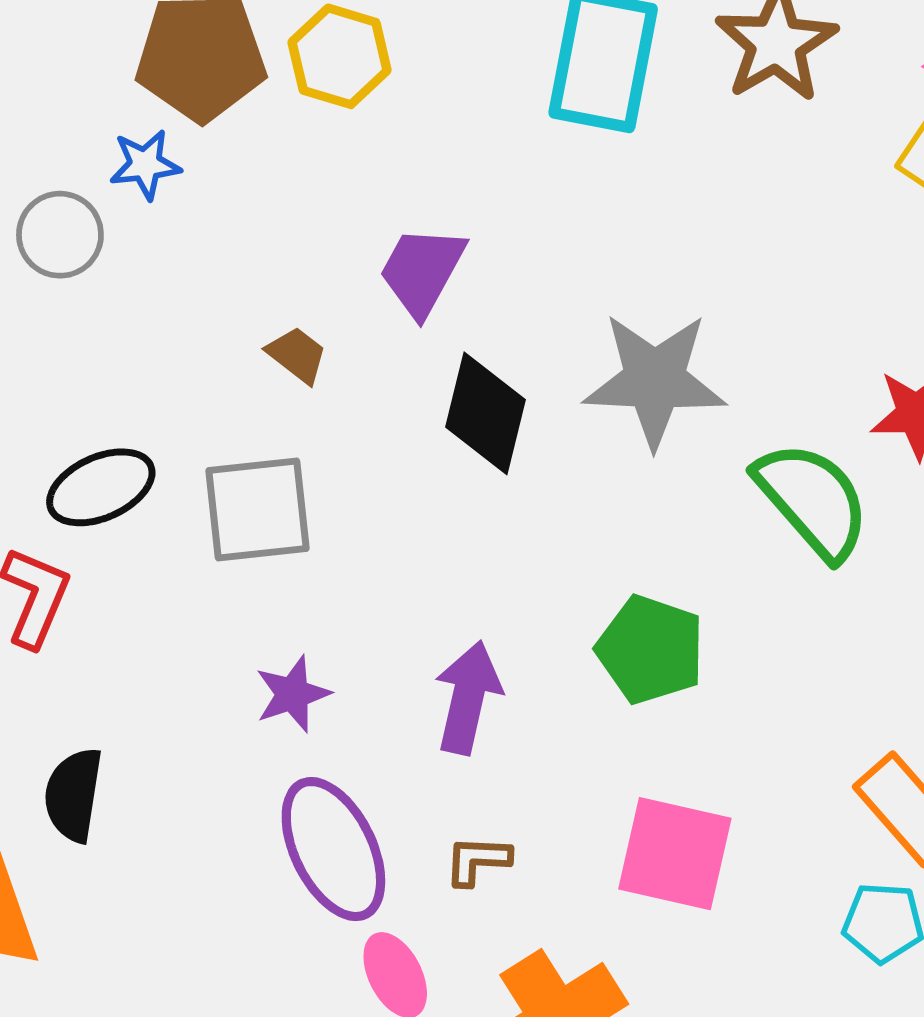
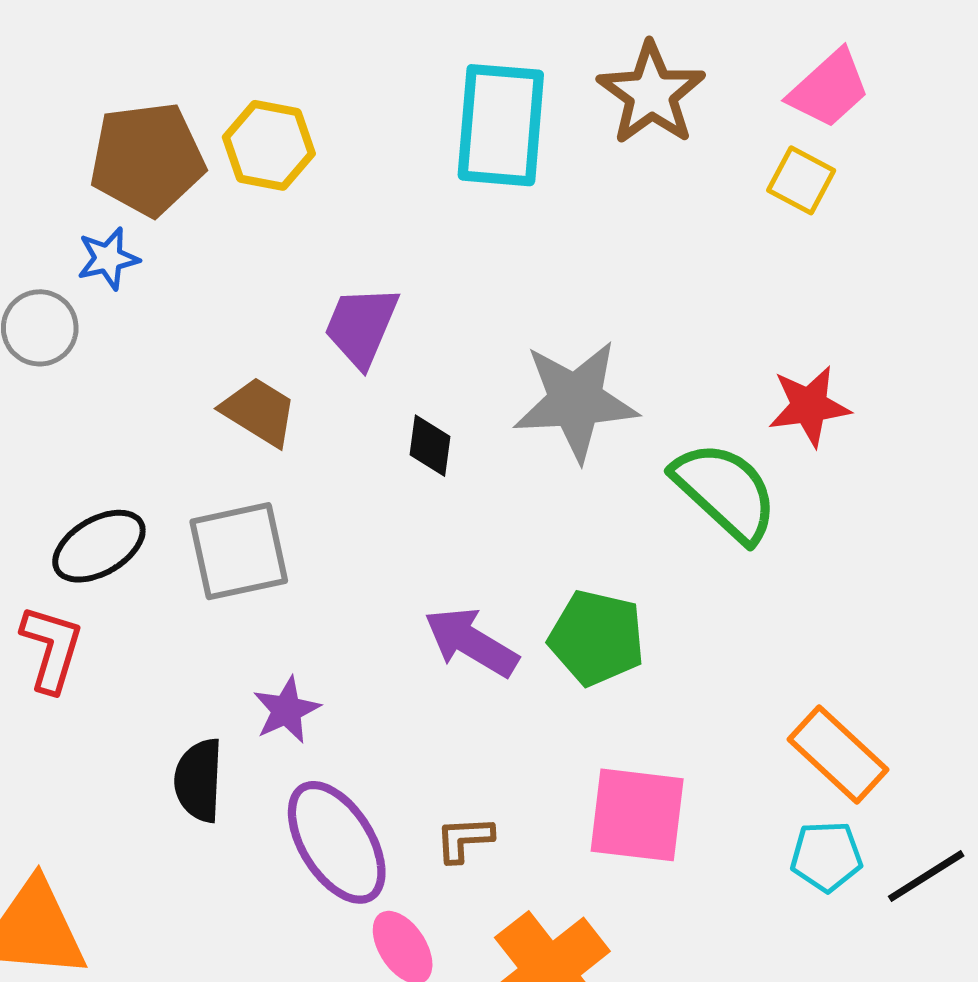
brown trapezoid: (297, 355) -> (259, 412), size x1.4
black diamond: (485, 413) -> (430, 446), size x0.6
purple arrow: (468, 698) -> (471, 642), moved, turned -66
black semicircle: (73, 795) -> (199, 780), moved

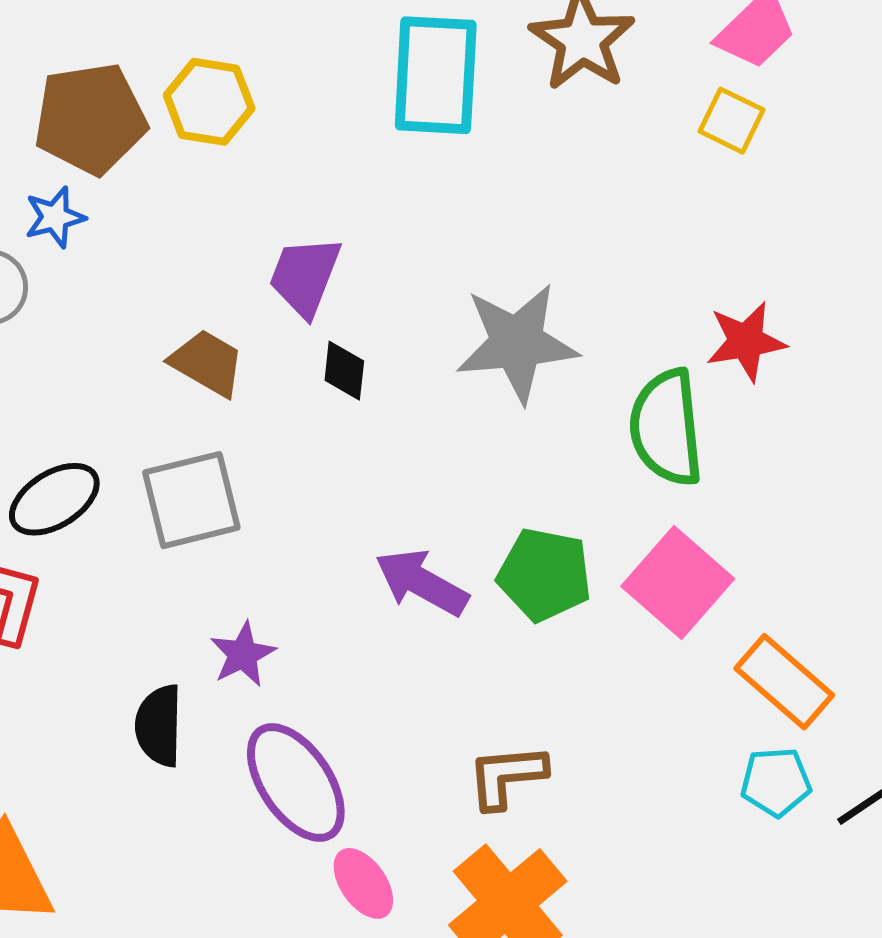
black diamond: (430, 446) -> (344, 371), moved
green semicircle: (725, 492) -> (666, 428), turned -137
pink square: (637, 815) -> (678, 582), moved, turned 36
brown L-shape: (464, 839) -> (507, 776), moved, size x1.4

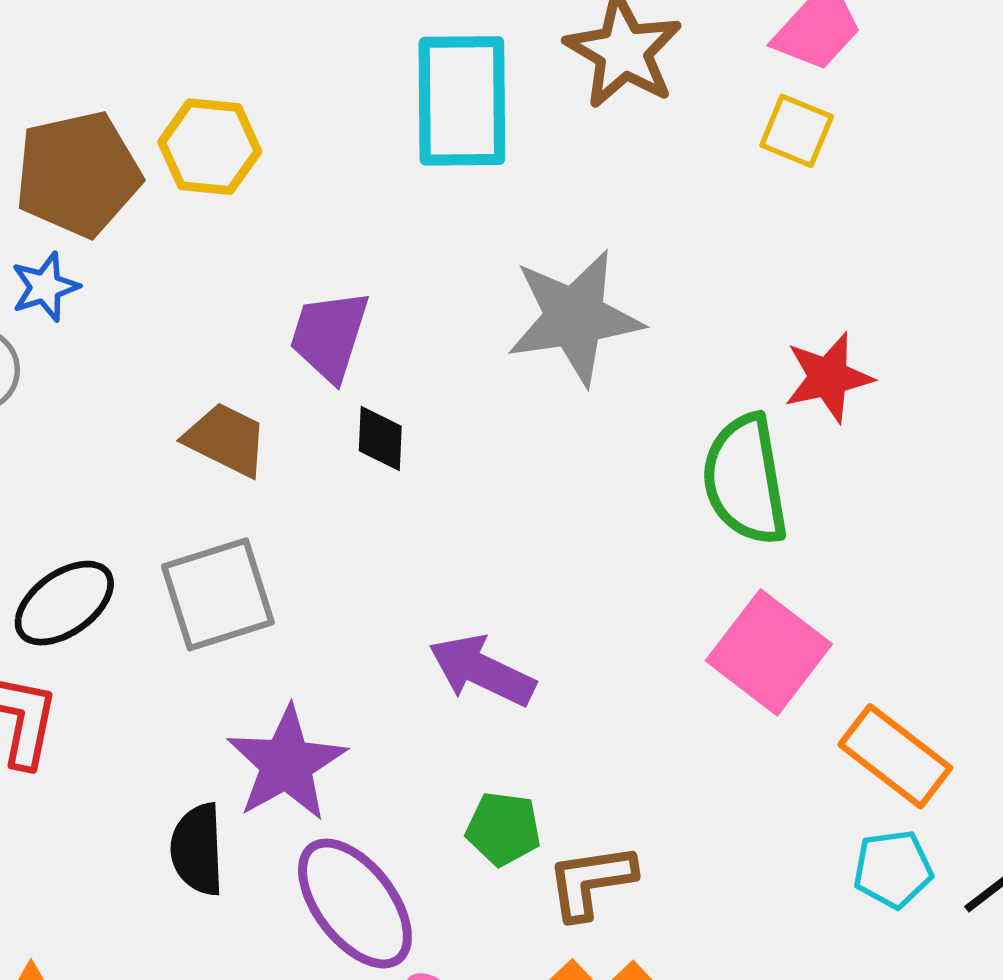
gray star: (517, 343) -> (575, 317), moved
green pentagon: (545, 575) -> (503, 829), moved, size x0.7
purple star: (243, 654) -> (286, 764), size x1.6

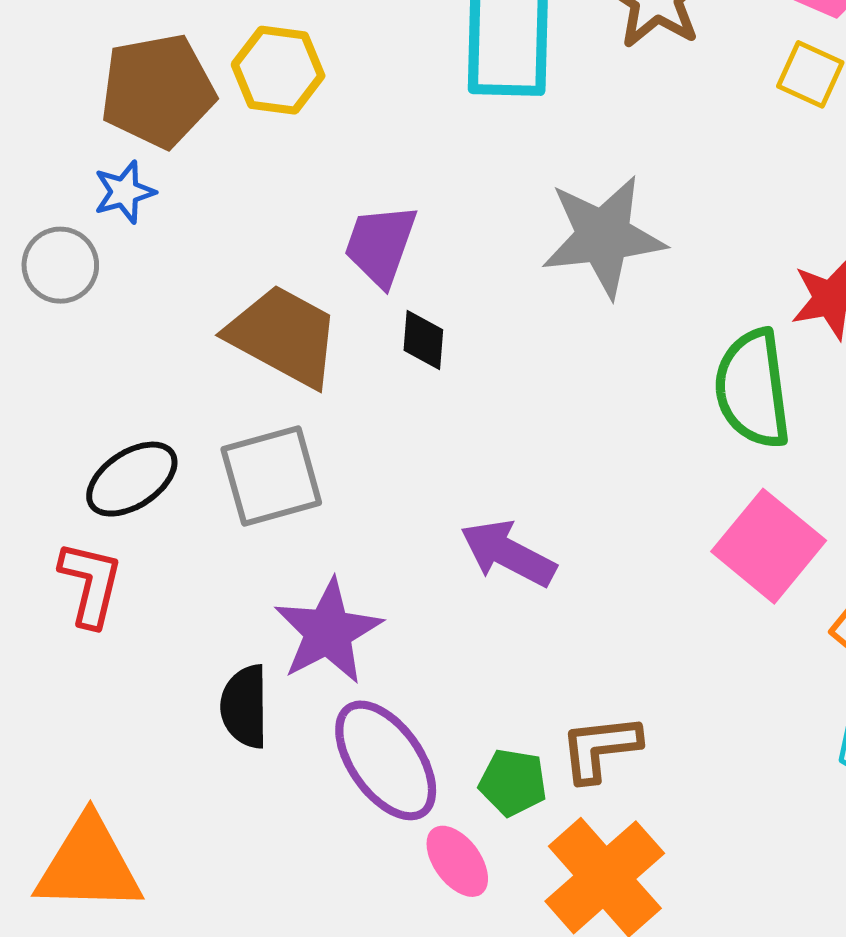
brown trapezoid: (226, 439) -> (284, 336), size x1.5
green pentagon: (503, 829) -> (513, 782), moved

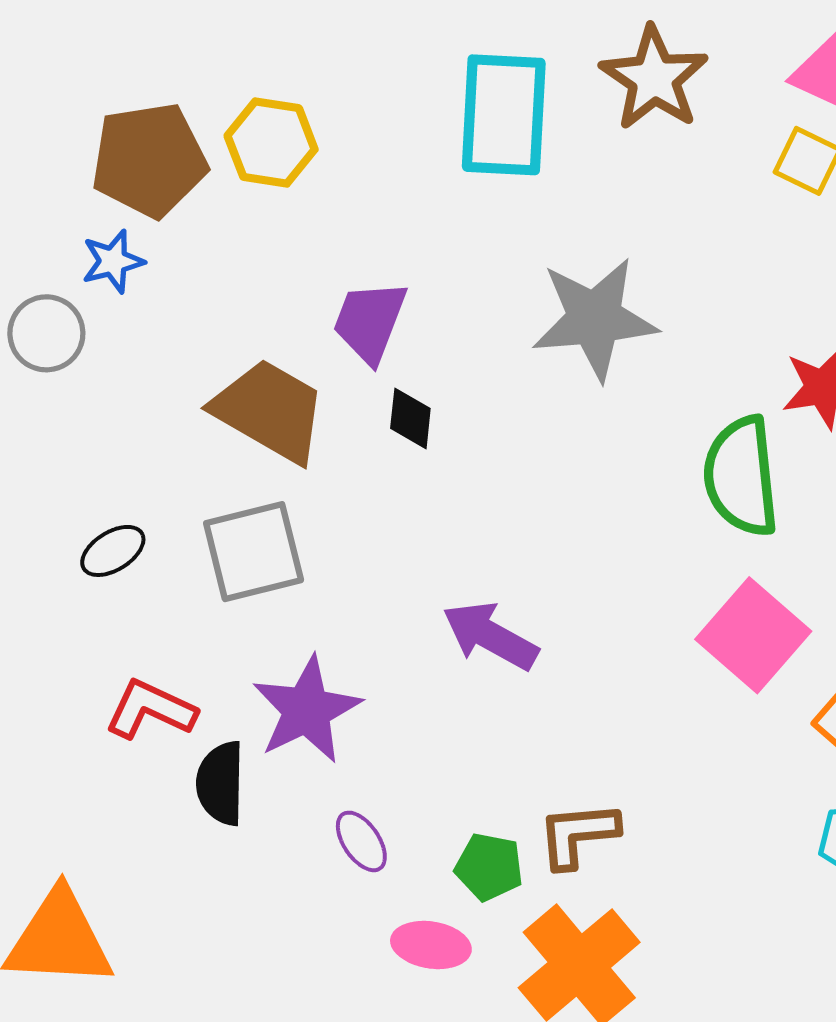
black ellipse: (132, 479) -> (113, 551), size x0.7
red L-shape: (91, 584) -> (151, 710), moved, turned -80
purple ellipse: (386, 760) -> (361, 841), size x0.5
pink ellipse: (457, 861) -> (431, 945), turned -46

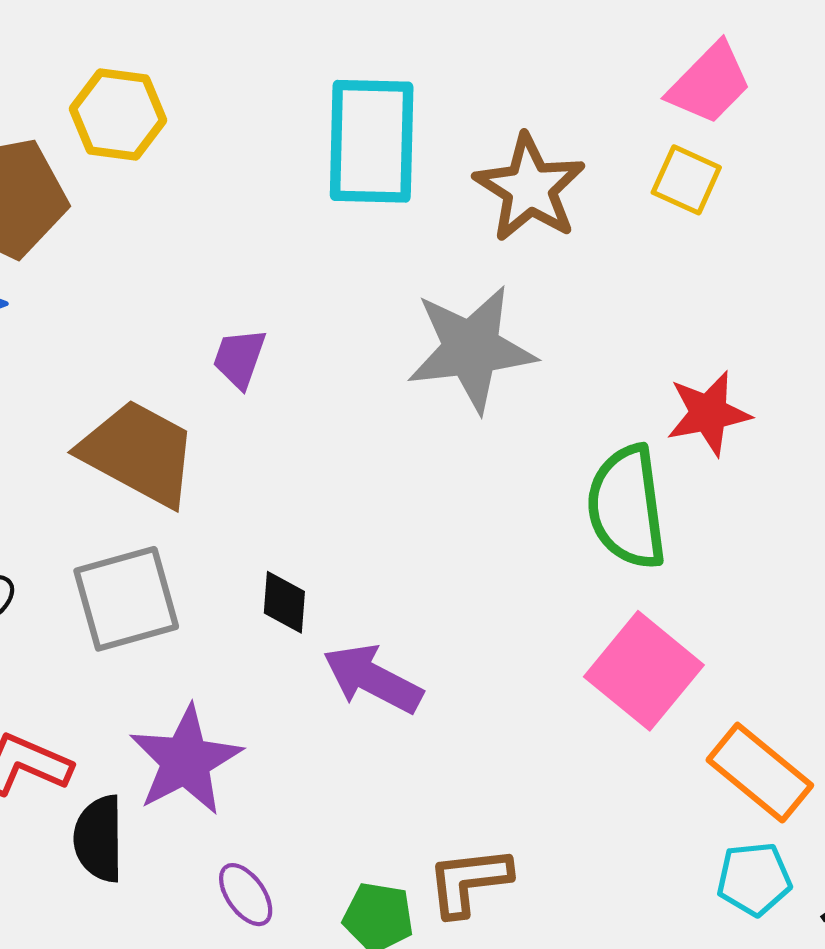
brown star: (654, 78) -> (530, 188), moved
yellow hexagon: (271, 142) -> (118, 114), moved
purple trapezoid: (370, 322) -> (239, 358), size x0.7
black diamond: (410, 418) -> (284, 602), moved

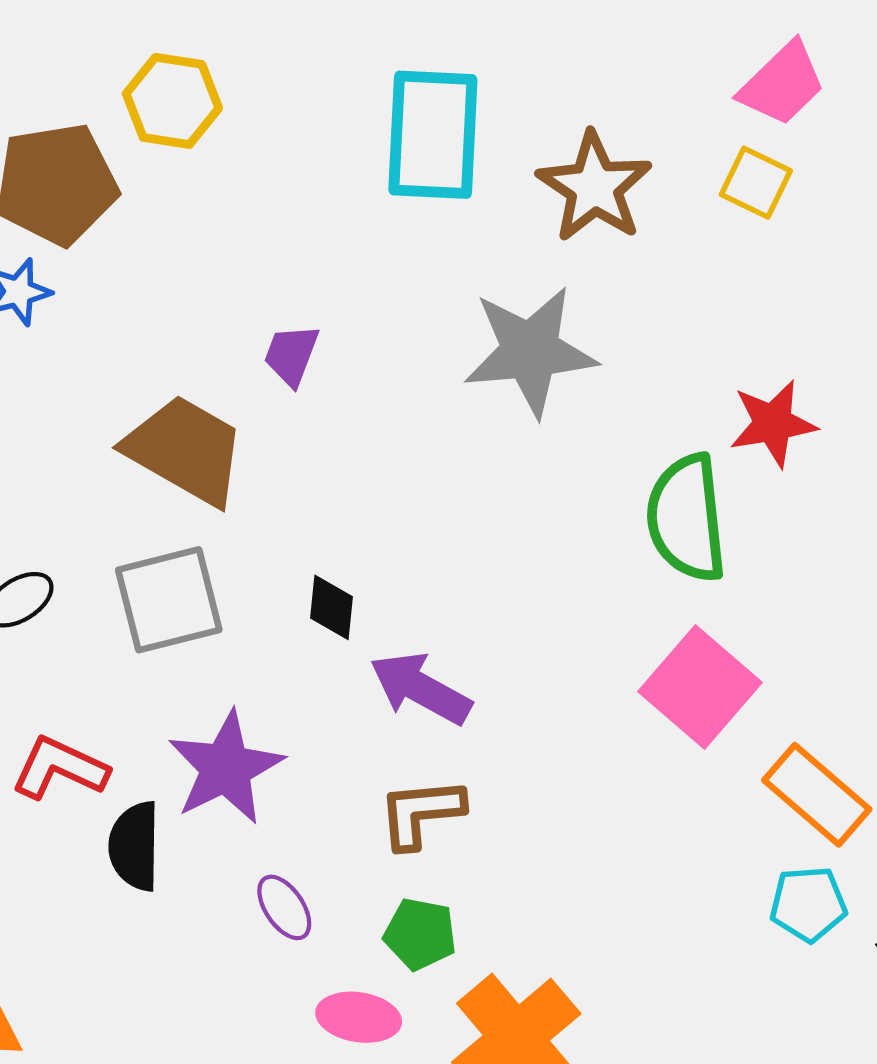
brown L-shape: (469, 881) -> (421, 813), moved

